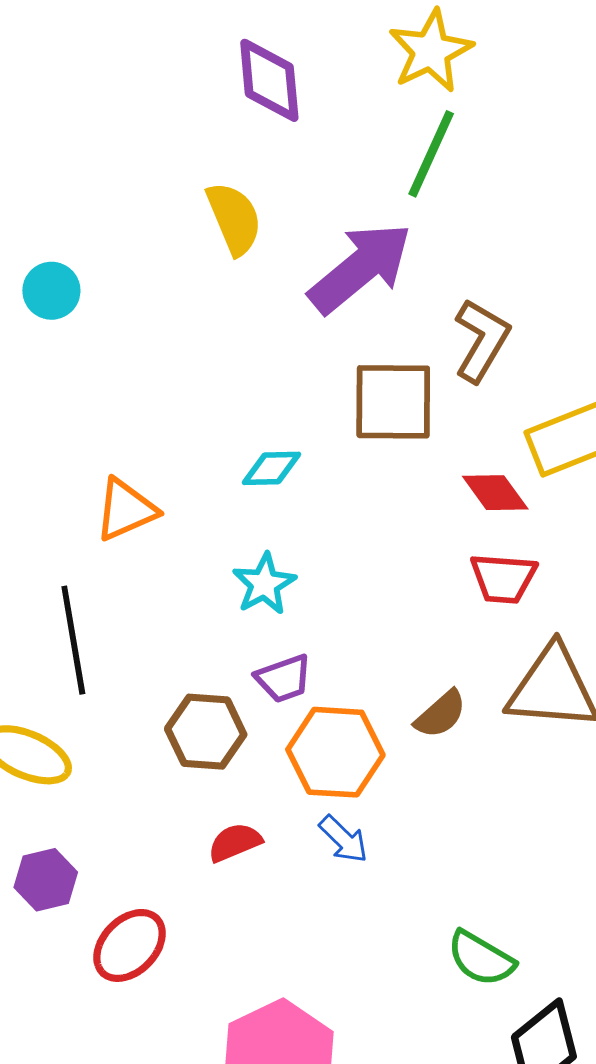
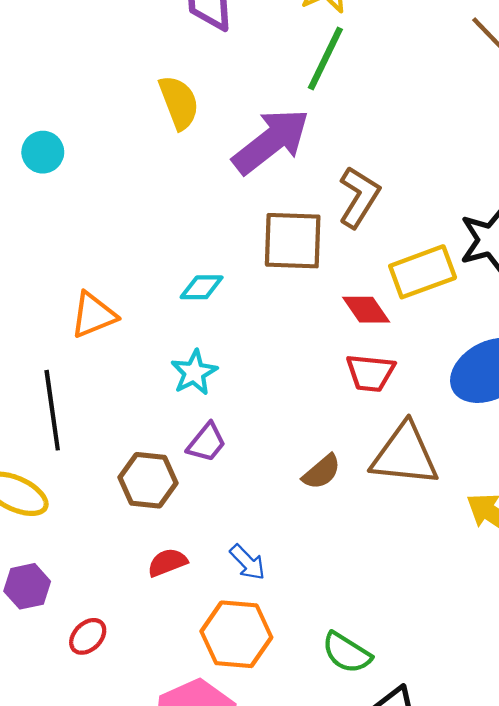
purple trapezoid: (284, 679) -> (207, 443), turned -33
orange hexagon: (335, 752) -> (236, 634), moved
red ellipse: (130, 945) -> (88, 636), size x0.7

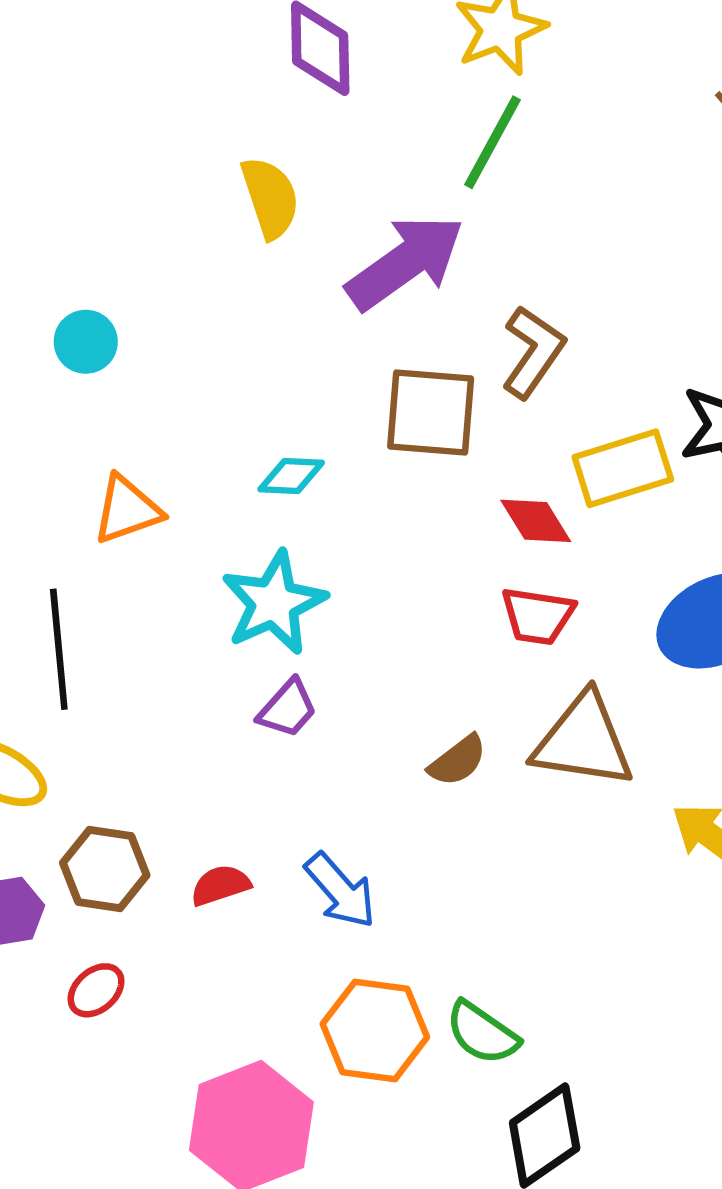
cyan circle: (43, 152) -> (86, 342), moved
cyan star: (194, 372) -> (274, 603), size x1.5
brown hexagon: (148, 480) -> (105, 869), moved
blue arrow: (248, 562) -> (340, 891), size x1.4
orange hexagon: (236, 634) -> (375, 1030), moved

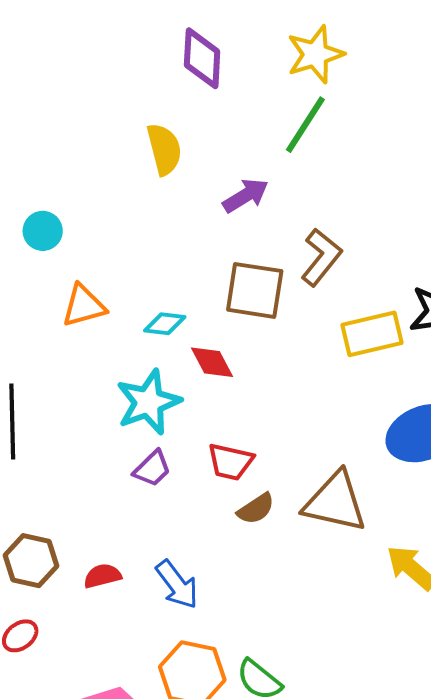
purple arrow: (405, 262) -> (246, 196), size x0.6
orange triangle: (127, 510) -> (84, 306), moved
red diamond: (536, 521) -> (212, 362), moved
red trapezoid: (538, 616) -> (230, 462), moved

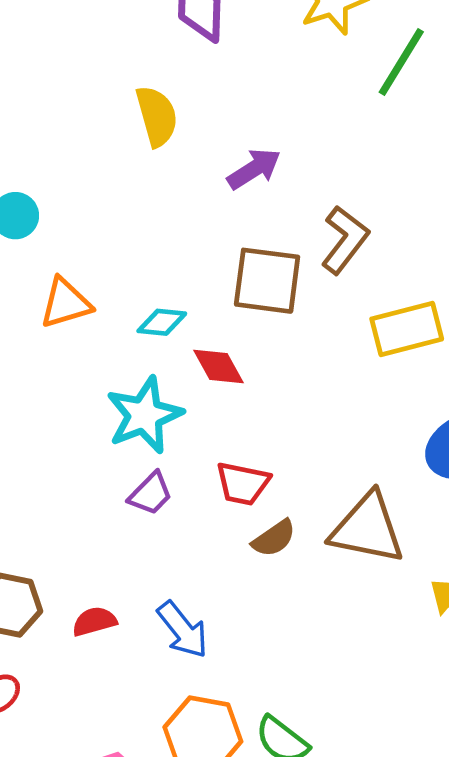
green line: (305, 125) -> (401, 62), moved

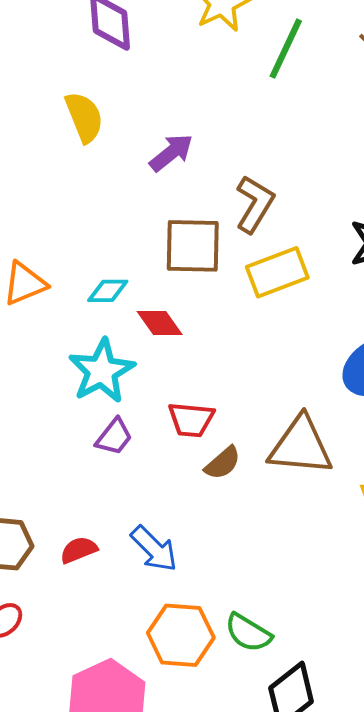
yellow rectangle: (407, 329) -> (277, 272), moved

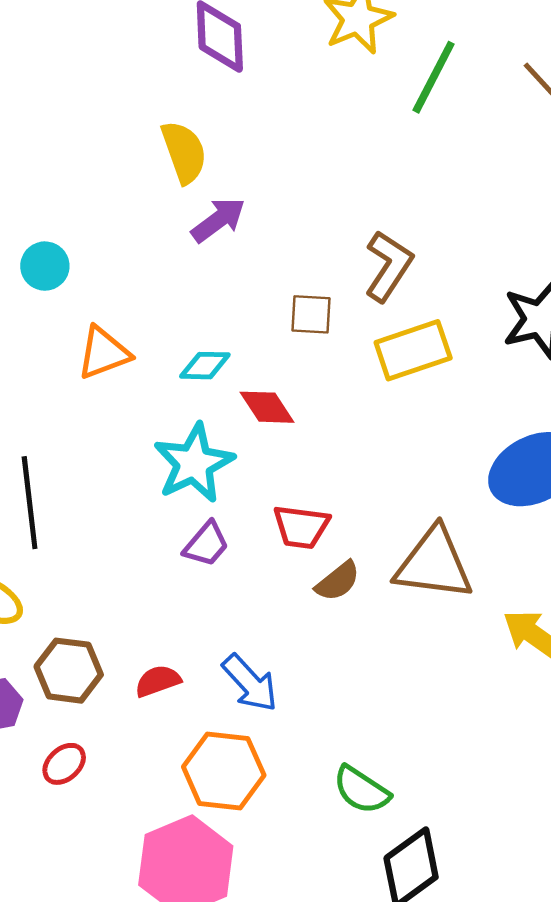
purple arrow: (171, 153) -> (218, 220), moved
brown square: (193, 246) -> (311, 314), size x0.6
orange hexagon: (181, 635) -> (224, 771), moved

